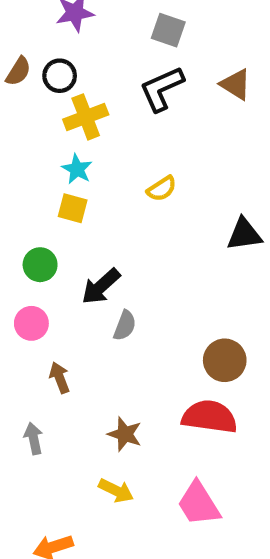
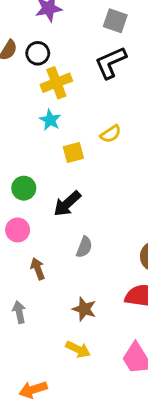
yellow square: (73, 208) -> (73, 152), moved, turned -30
gray semicircle: (125, 326) -> (84, 247), moved

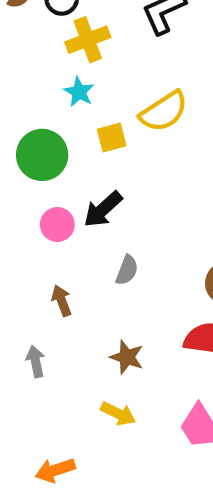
yellow semicircle: (111, 134) -> (164, 111), size x1.6
green circle: (24, 188) -> (42, 155), moved, size x1.5
pink circle: (18, 230) -> (57, 225), moved

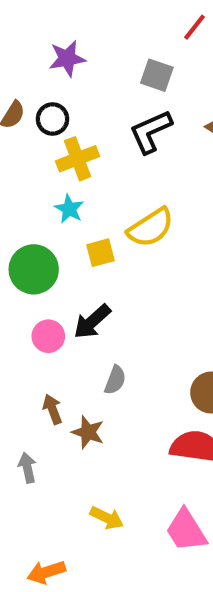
brown star: (127, 357) -> (88, 432), moved

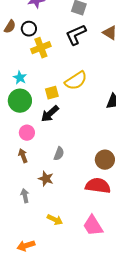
cyan star: (69, 209) -> (20, 78), moved
black arrow: (92, 322) -> (50, 114), moved
brown arrow: (52, 409) -> (23, 156), moved
gray arrow: (27, 468) -> (25, 196), moved

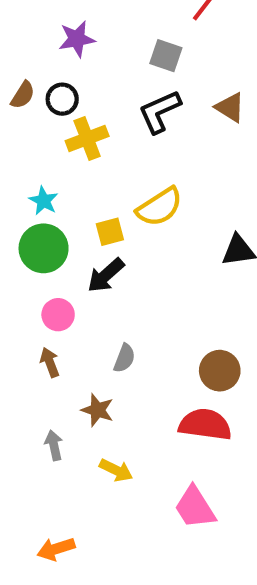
yellow arrow: (55, 220) -> (116, 470), moved

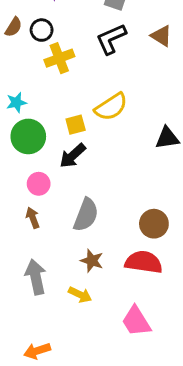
cyan star: (44, 201) -> (16, 102), moved, turned 30
gray semicircle: (124, 358) -> (86, 215), size x1.6
brown star: (97, 410) -> (92, 261), moved
gray arrow: (54, 445) -> (36, 277), size x1.6

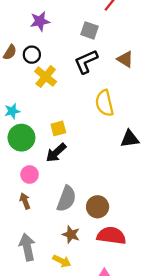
yellow cross: (59, 58) -> (46, 77), turned -30
yellow semicircle: (111, 107) -> (104, 103), moved, turned 110
brown circle: (154, 224) -> (98, 207), moved

